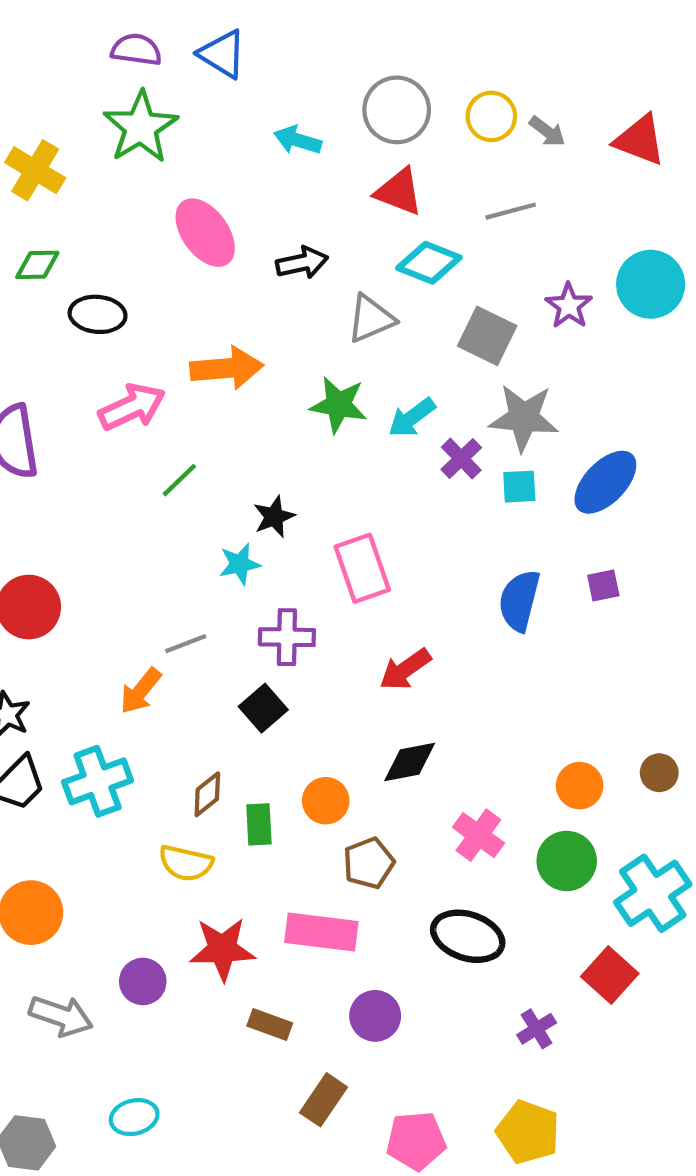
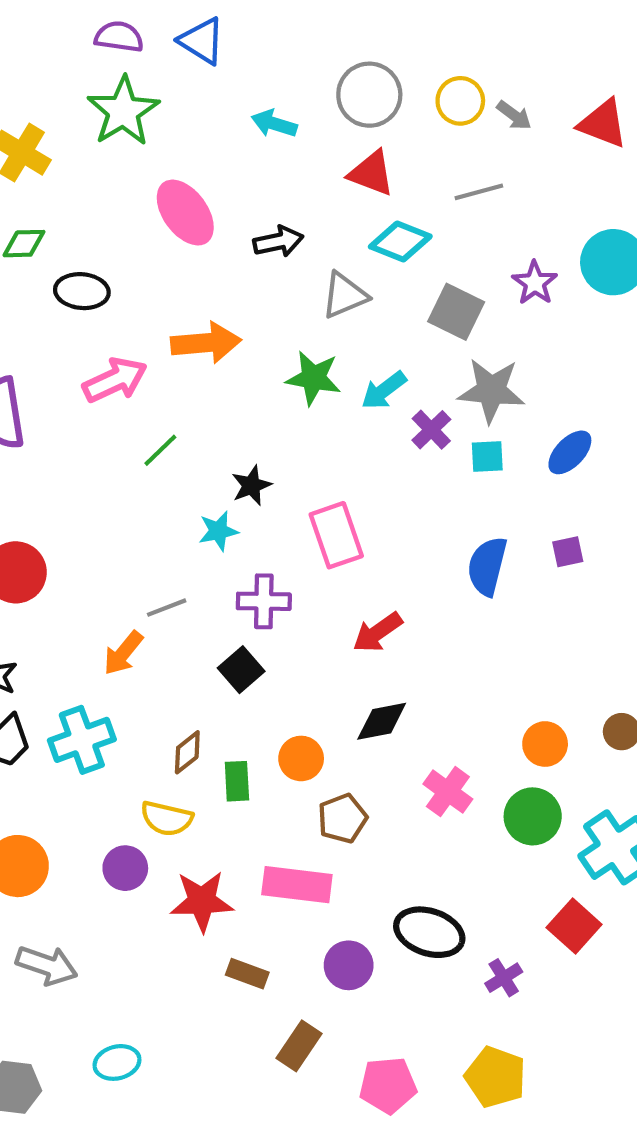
blue ellipse: (605, 482) -> (570, 452), size x0.7
black ellipse: (468, 936) -> (429, 932), moved
purple circle: (143, 981) -> (125, 868), moved

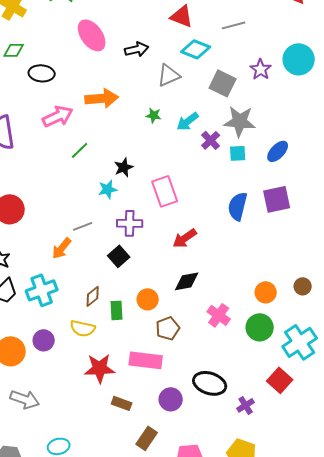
green star: (313, 378) -> (154, 115), size x0.6
purple square: (568, 552) -> (277, 199), size x1.8
purple circle: (125, 868) -> (44, 340), moved

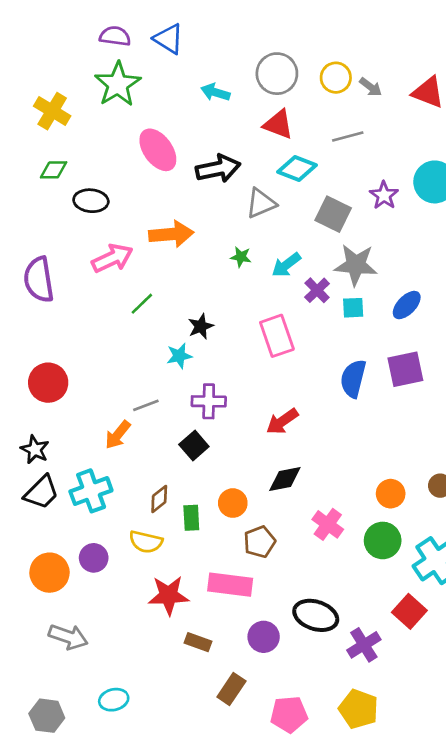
black arrow: (137, 49) -> (218, 169), size x1.4
pink rectangle: (165, 191) -> (277, 336), moved
purple cross: (246, 405) -> (364, 645), size x1.4

